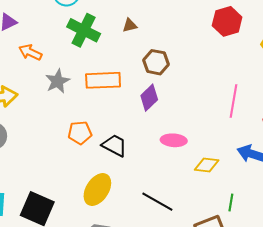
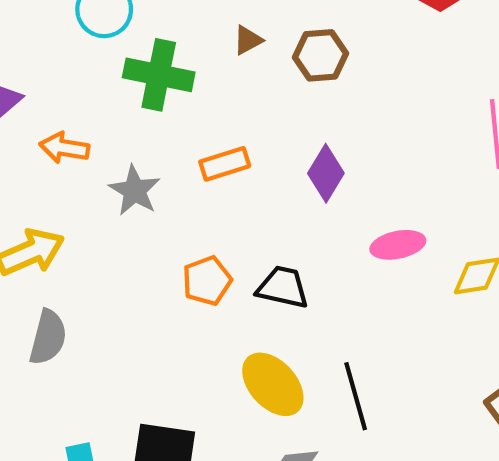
brown hexagon: (156, 62) -> (321, 55), moved
orange rectangle: (103, 80) -> (225, 164), size x0.7
yellow ellipse: (97, 190) -> (273, 384), turned -60
black line: (157, 202) -> (356, 396), moved, turned 60

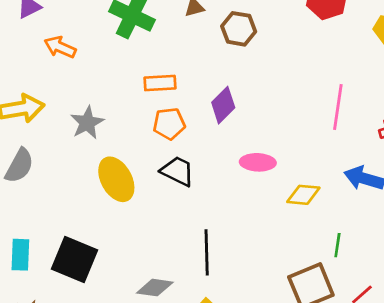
gray star: (135, 190) -> (87, 123), moved
orange pentagon: (207, 281) -> (169, 124), moved
yellow ellipse: (273, 384) -> (116, 179), moved

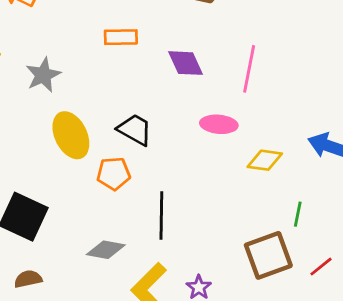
purple diamond: (223, 105) -> (186, 63), turned -72
pink line: (338, 107) -> (249, 69), moved
orange pentagon: (169, 124) -> (114, 174), moved

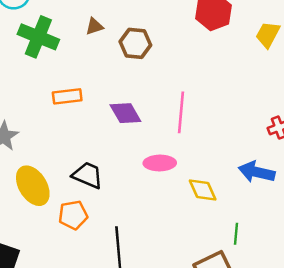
yellow diamond: (265, 160) -> (203, 190), turned 64

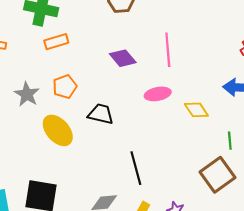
orange rectangle: (67, 96) -> (56, 42), moved
orange pentagon: (73, 215) -> (65, 87), moved

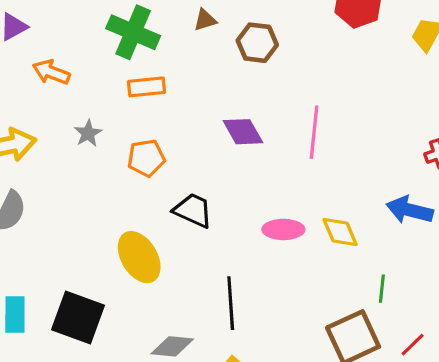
gray star: (27, 94) -> (88, 133), moved, size x0.7
pink ellipse: (158, 94) -> (283, 229), moved
yellow ellipse: (58, 130) -> (139, 257), moved

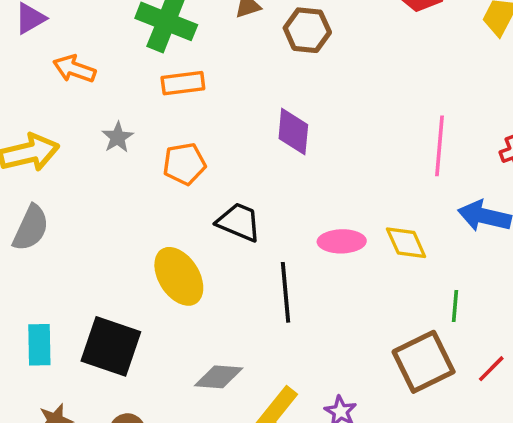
purple diamond: (243, 132) -> (293, 132), turned 36
pink line: (314, 132) -> (439, 146), moved
black line: (231, 303) -> (285, 292), moved

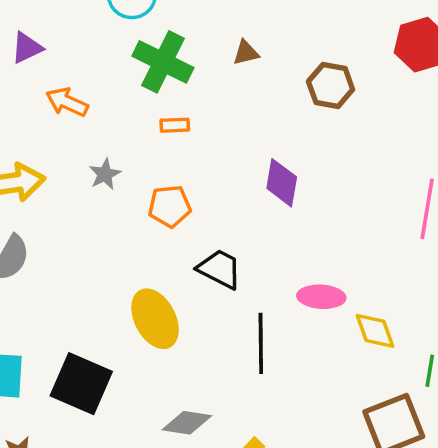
brown hexagon: (307, 30) -> (331, 85), moved
orange rectangle: (183, 83) -> (175, 125), size x0.7
yellow diamond: (406, 243) -> (375, 331), moved

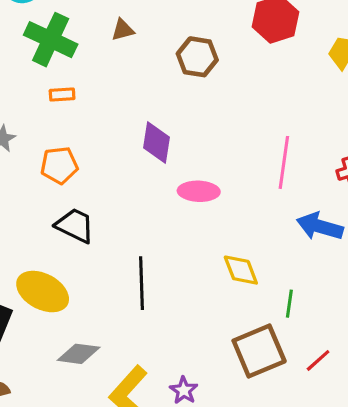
black trapezoid: (220, 269) -> (75, 225), moved
pink ellipse: (321, 297) -> (199, 191), moved
yellow ellipse: (155, 319) -> (43, 292), moved, turned -33

